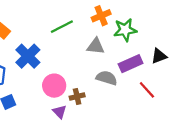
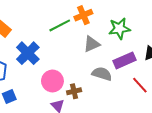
orange cross: (101, 16) -> (83, 15), moved
gray triangle: (96, 46) -> (92, 44), turned -30

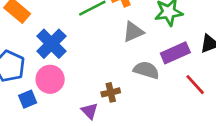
pink circle: (52, 81) -> (50, 79), moved

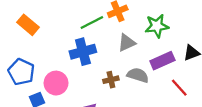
blue cross: (51, 44) -> (83, 52), moved, turned 30
brown cross: (111, 92) -> (111, 80), moved

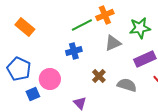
blue cross: (83, 52) -> (74, 51), size x0.7
gray semicircle: (138, 75) -> (127, 85), moved
brown cross: (111, 80) -> (99, 76), turned -32

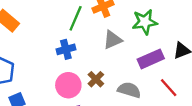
green line: (82, 25) -> (76, 18), turned -40
pink circle: (50, 79) -> (68, 85), moved

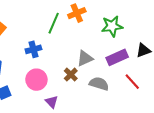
gray triangle: (113, 40) -> (85, 58), moved
blue cross: (66, 49) -> (33, 49), moved
pink circle: (68, 85) -> (36, 80), moved

